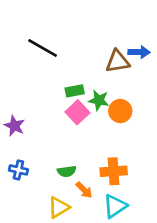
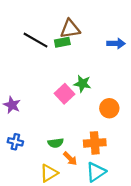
brown triangle: (118, 61) -> (70, 29), moved
green rectangle: (75, 91) -> (62, 42), moved
orange circle: (120, 111) -> (109, 108), moved

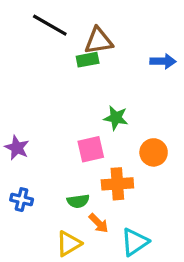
black line: (35, 40) -> (50, 25), moved
pink square: (65, 94) -> (91, 149), moved, turned 30
orange cross: (95, 143) -> (117, 184), moved

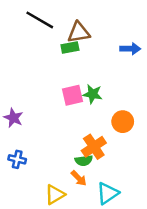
pink square: (91, 149) -> (72, 95), moved
orange cross: (117, 184) -> (94, 147), turned -30
green semicircle: (78, 201) -> (84, 161), moved

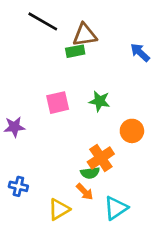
blue arrow: (130, 49) -> (140, 53), turned -138
pink square: (72, 95) -> (58, 103), moved
purple star: (13, 118) -> (14, 127), turned -30
blue cross: (17, 159) -> (18, 186), moved

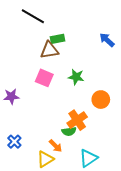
brown triangle: (85, 35) -> (49, 50), moved
pink square: (58, 103) -> (44, 78), turned 36
blue cross: (18, 186) -> (14, 142), turned 32
orange arrow: (85, 192) -> (56, 146), moved

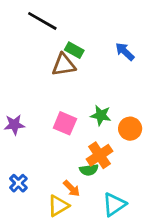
green rectangle: (58, 39) -> (74, 50), turned 40
blue arrow: (107, 40) -> (125, 51), moved
green star: (76, 77) -> (101, 115), moved
pink square: (44, 78) -> (65, 123), moved

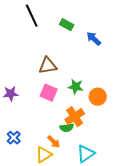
black line: (42, 21) -> (32, 16), turned 35
green rectangle: (74, 50) -> (67, 25), moved
brown triangle: (64, 65) -> (48, 66), moved

